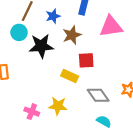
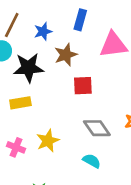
yellow rectangle: (70, 76) -> (20, 103), moved, turned -35
yellow star: (58, 106) -> (48, 141), turned -30
cyan semicircle: (104, 121) -> (92, 161), moved

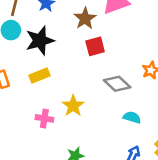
brown star: (66, 55) -> (85, 18), moved
cyan semicircle: (92, 161) -> (132, 117), moved

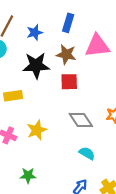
brown star: (85, 18) -> (66, 54), turned 30
black star: (40, 41) -> (36, 65), moved

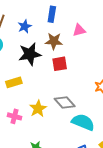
pink triangle: (97, 46) -> (79, 30), size x0.6
gray diamond: (81, 120) -> (65, 103), moved
cyan semicircle: (87, 153) -> (83, 122), size x1.6

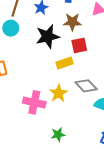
yellow rectangle: (14, 82) -> (64, 63), moved
pink cross: (14, 116) -> (34, 102), size x1.5

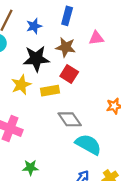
red square: (79, 45) -> (69, 74), turned 35
yellow star: (59, 93) -> (21, 85), moved

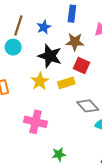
black star: (36, 59) -> (50, 56), turned 30

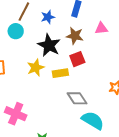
red square: (81, 65) -> (77, 59), turned 35
pink cross: (35, 122) -> (16, 114), moved

